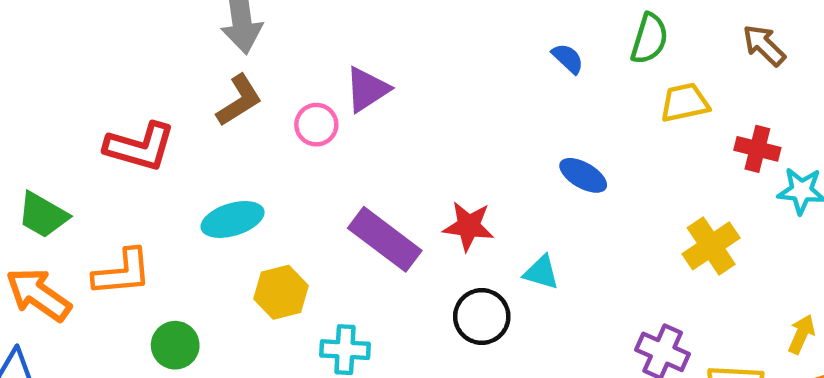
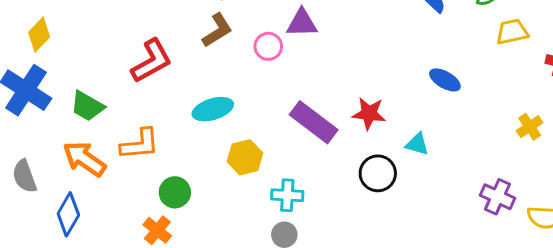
purple triangle: (367, 89) -> (302, 23), turned 32
red L-shape: (140, 147) -> (152, 61), turned -45
yellow cross: (711, 246) -> (530, 127), size x0.7

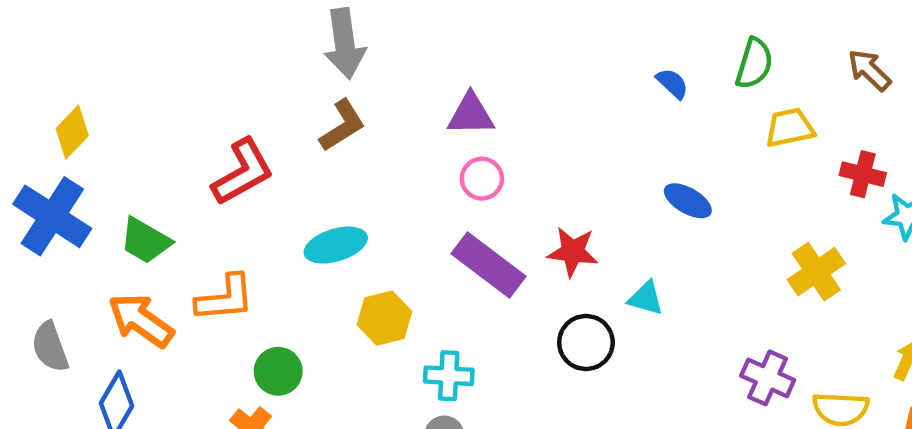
pink circle: (268, 46) -> (482, 179), moved
yellow cross: (530, 127) -> (816, 272), size x1.4

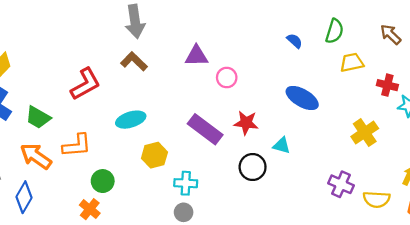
brown L-shape: (342, 125) -> (134, 61), turned -104
pink circle: (482, 179) -> (227, 78), moved
blue ellipse: (688, 201) -> (302, 98), size x1.4

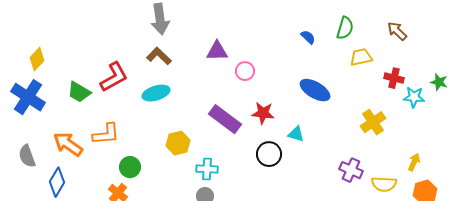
green trapezoid: (38, 117) -> (79, 92), moved
cyan ellipse: (131, 120) -> (156, 93), moved

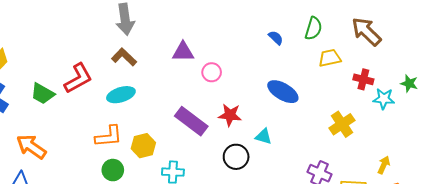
brown arrow: (397, 31) -> (366, 32), size x1.5
orange L-shape: (106, 134) -> (109, 136), moved
green circle: (130, 167) -> (113, 170), moved

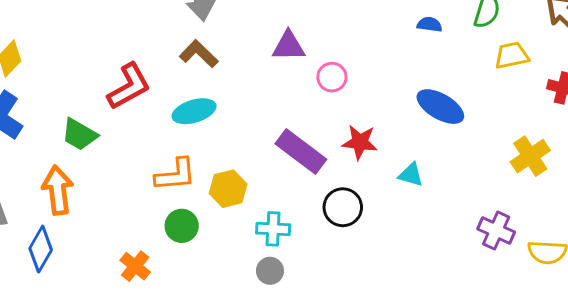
blue semicircle: (276, 38) -> (430, 24), turned -35
green trapezoid: (43, 94) -> (79, 134), moved
orange arrow: (31, 147) -> (58, 190), turned 48
black circle: (236, 157) -> (343, 207), moved

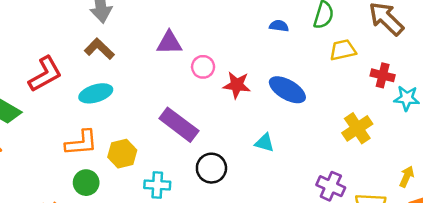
red star: (360, 142) -> (237, 85), moved

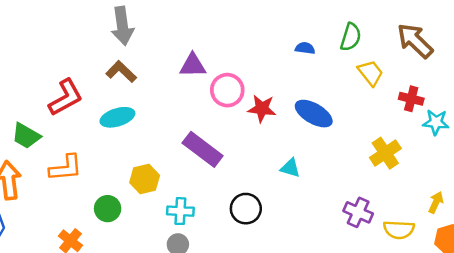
yellow trapezoid: (343, 50) -> (370, 73), turned 64
pink circle: (203, 67) -> (227, 90), size x1.4
orange L-shape: (81, 143) -> (66, 168), moved
black circle: (211, 168) -> (246, 209), moved

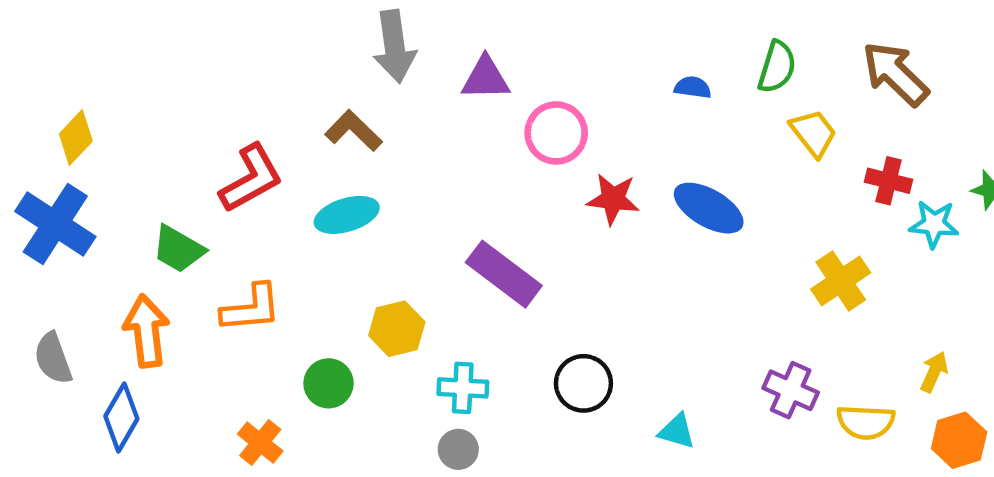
gray arrow: (122, 26) -> (395, 46), moved
purple triangle: (193, 65) -> (486, 78), moved
pink circle: (227, 90) -> (556, 133), moved
cyan triangle: (290, 168) -> (677, 431), moved

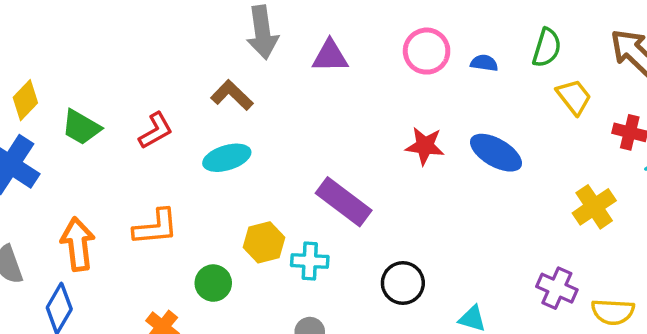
pink circle: (556, 133) -> (427, 51), moved
red L-shape: (251, 178) -> (156, 131), size x0.7
green trapezoid: (178, 249) -> (81, 127), moved
cyan cross: (463, 388) -> (310, 261), moved

